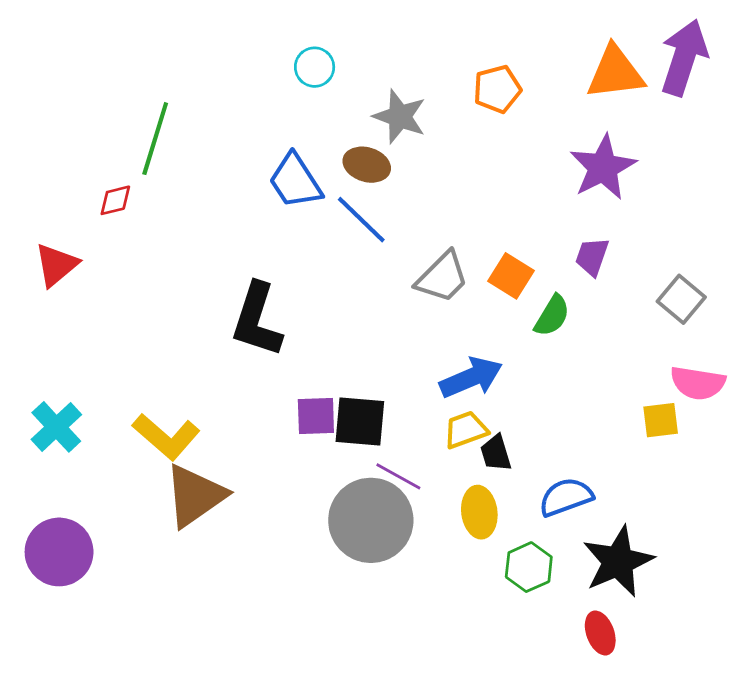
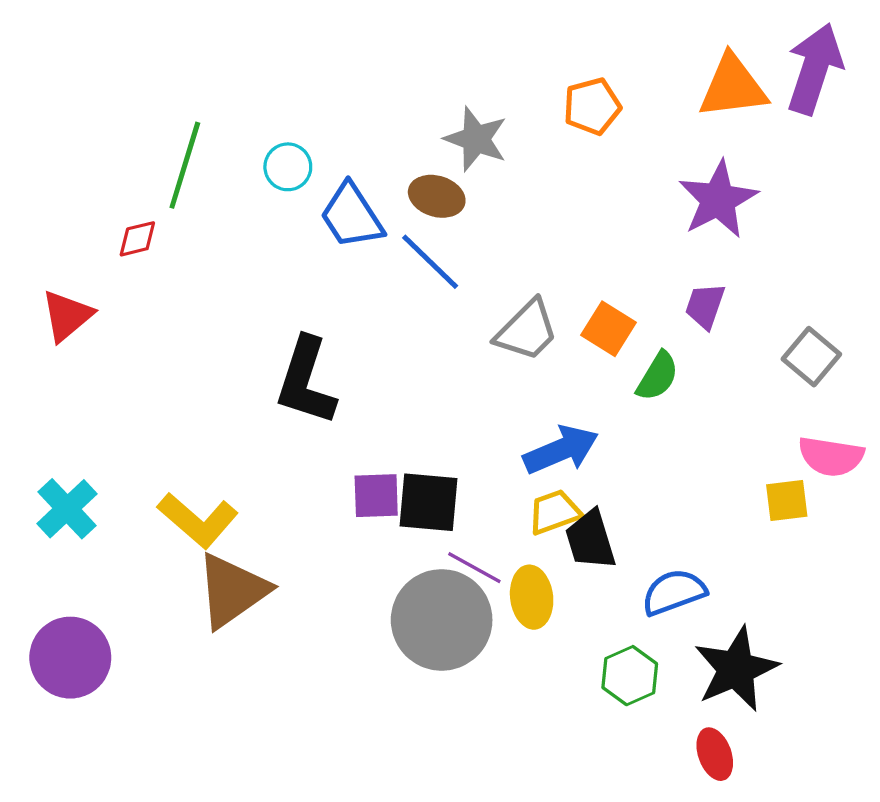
cyan circle: (315, 67) -> (288, 167), moved
black trapezoid: (496, 453) -> (590, 540), size x1.4
yellow ellipse: (479, 512) -> (532, 597), moved

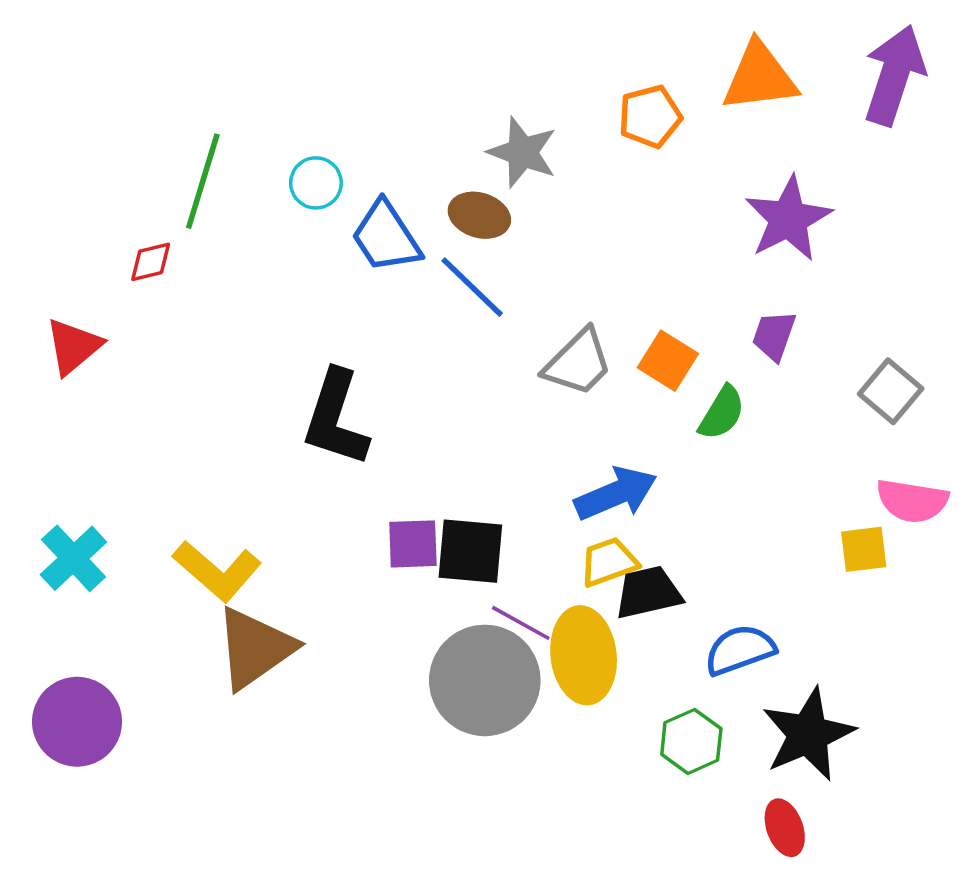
orange triangle: (733, 87) -> (760, 77), moved
black trapezoid: (590, 540) -> (648, 592), turned 94
yellow ellipse: (532, 597) -> (584, 655), size x1.4

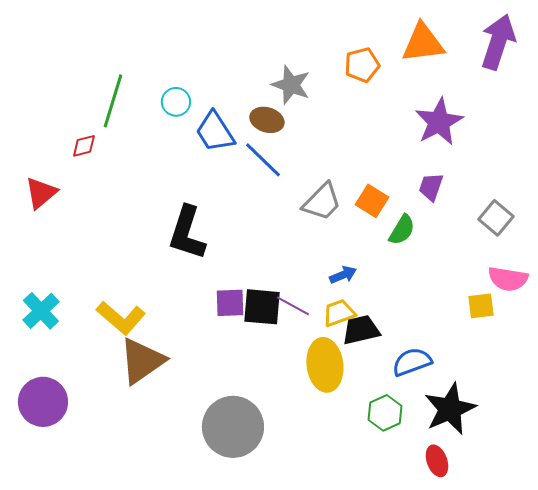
blue arrow: (616, 494) -> (343, 275), size x0.6
purple line: (521, 623) -> (293, 306), moved
gray circle: (485, 680) -> (233, 427), moved

